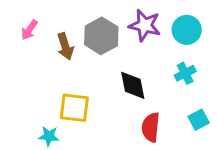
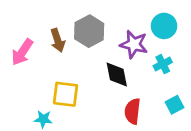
purple star: (145, 25) -> (134, 44), moved
pink arrow: (29, 30) -> (22, 52), moved, size x1.5

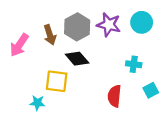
purple star: (134, 44) -> (109, 25), moved
cyan cross: (163, 64) -> (134, 64), moved, turned 35
black diamond: (117, 75) -> (77, 59), moved, turned -30

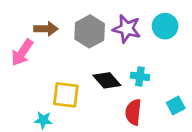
brown arrow: (50, 35) -> (46, 29), moved, turned -72
black diamond: (77, 59) -> (107, 80), moved
cyan cross: (134, 64) -> (140, 76), moved

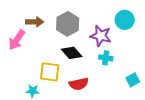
purple star: (127, 29) -> (101, 36), moved
black diamond: (107, 80) -> (72, 53), moved
red semicircle: (133, 112) -> (79, 84), moved, turned -108

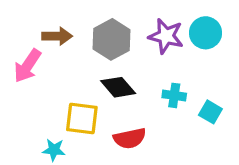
purple star: (101, 36) -> (166, 36), moved
cyan square: (133, 80) -> (210, 112), moved, turned -32

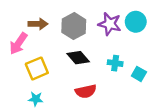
yellow square: (82, 119) -> (37, 68), moved, turned -30

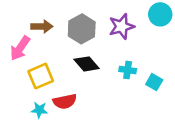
cyan circle: (136, 22) -> (160, 14), moved
purple star: (110, 24) -> (122, 26), turned -30
red semicircle: (86, 91) -> (65, 101), moved

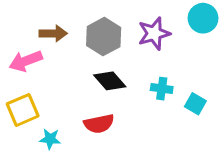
pink arrow: (20, 48) -> (26, 61), turned 35
yellow square: (41, 76) -> (23, 110), moved
red semicircle: (65, 101) -> (99, 124), moved

